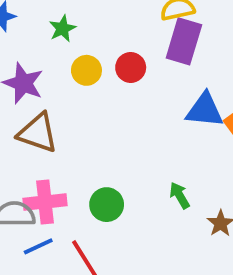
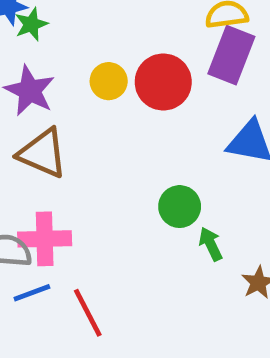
green star: (63, 29) -> (31, 24), moved
red circle: (131, 67) -> (163, 82), size x1.5
green circle: (107, 205) -> (180, 207), moved

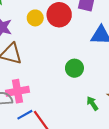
green arrow: (211, 244) -> (92, 103), moved
blue line: (32, 293) -> (25, 115), moved

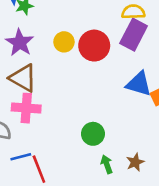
green circle: (74, 68) -> (93, 134), moved
pink cross: (18, 91) -> (26, 108), moved

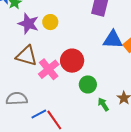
purple star: (20, 43) -> (28, 24), moved
red circle: (94, 46) -> (72, 61), moved
pink cross: (26, 108) -> (49, 69), moved, turned -30

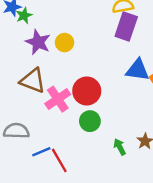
green circle: (88, 84) -> (90, 121), moved

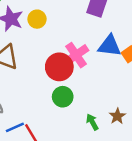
pink cross: (58, 99) -> (76, 55), moved

